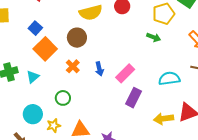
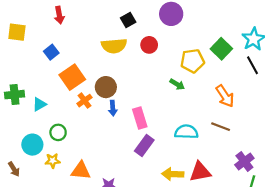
brown circle: (77, 38) -> (106, 87), moved
orange square: (45, 49) -> (72, 77), moved
pink rectangle: (125, 73) -> (140, 118), turned -72
green circle: (63, 98) -> (58, 132), moved

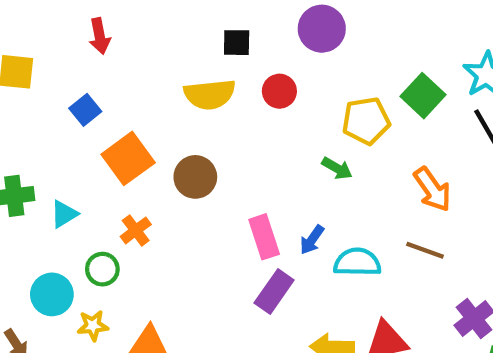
black square: (128, 20) -> (237, 43), turned 32
orange cross: (85, 101) -> (136, 230), moved
blue arrow: (113, 108) -> (312, 240), moved, turned 40

